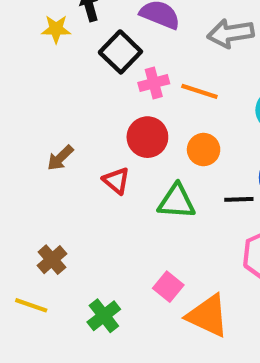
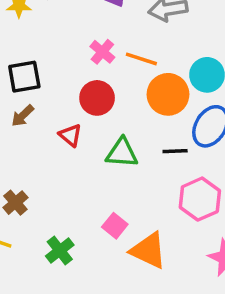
black square: (120, 52) -> (24, 77), moved, turned 36
pink cross: (154, 83) -> (102, 52), turned -35
orange circle: (204, 150) -> (168, 94), moved, size x1.5

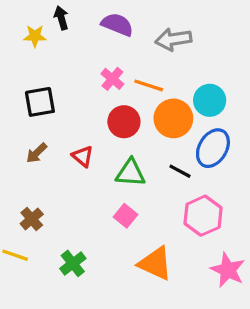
red circle: (97, 98) -> (124, 122), moved
brown arrow: (23, 116) -> (37, 153), moved
black line: (175, 151) -> (180, 171), turned 30
pink square: (115, 226) -> (126, 216), moved

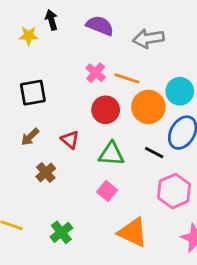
brown cross: (32, 219) -> (46, 173), moved

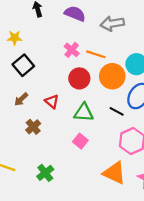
yellow star: (29, 36) -> (15, 38), moved
black square: (33, 93) -> (23, 65), turned -30
orange triangle: (133, 232) -> (114, 173), moved

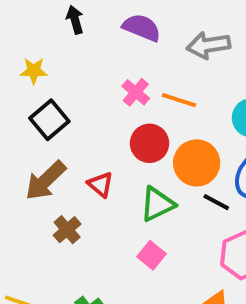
orange circle: (112, 76) -> (197, 163), moved
brown arrow: (21, 99) -> (46, 181), size x1.6
green triangle: (84, 112) -> (157, 204), turned -30

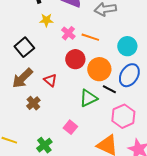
yellow star: (34, 71) -> (46, 20), moved
green triangle: (157, 204) -> (88, 98), moved
pink square: (151, 255) -> (70, 127), moved

